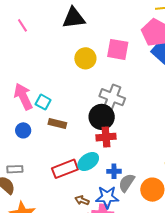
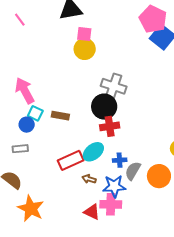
pink square: (118, 49) -> (84, 34), moved, size x0.7
cyan square: (43, 102) -> (35, 113), moved
gray rectangle: (15, 169) -> (20, 149), moved
brown arrow: (82, 200) -> (89, 179), moved

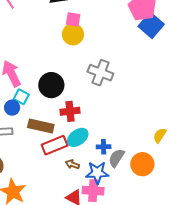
black circle: (104, 107) -> (51, 85), moved
brown rectangle: (60, 116) -> (41, 126), moved, size x1.4
red cross: (110, 126) -> (70, 111), moved

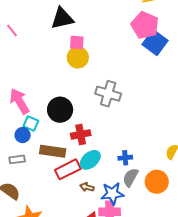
blue cross: (104, 147) -> (125, 158), moved

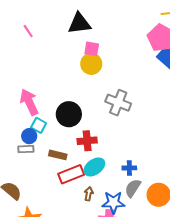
brown rectangle: (53, 151) -> (58, 155), size x0.7
gray rectangle: (17, 159) -> (26, 149), moved
brown arrow: (87, 187) -> (89, 194), turned 80

